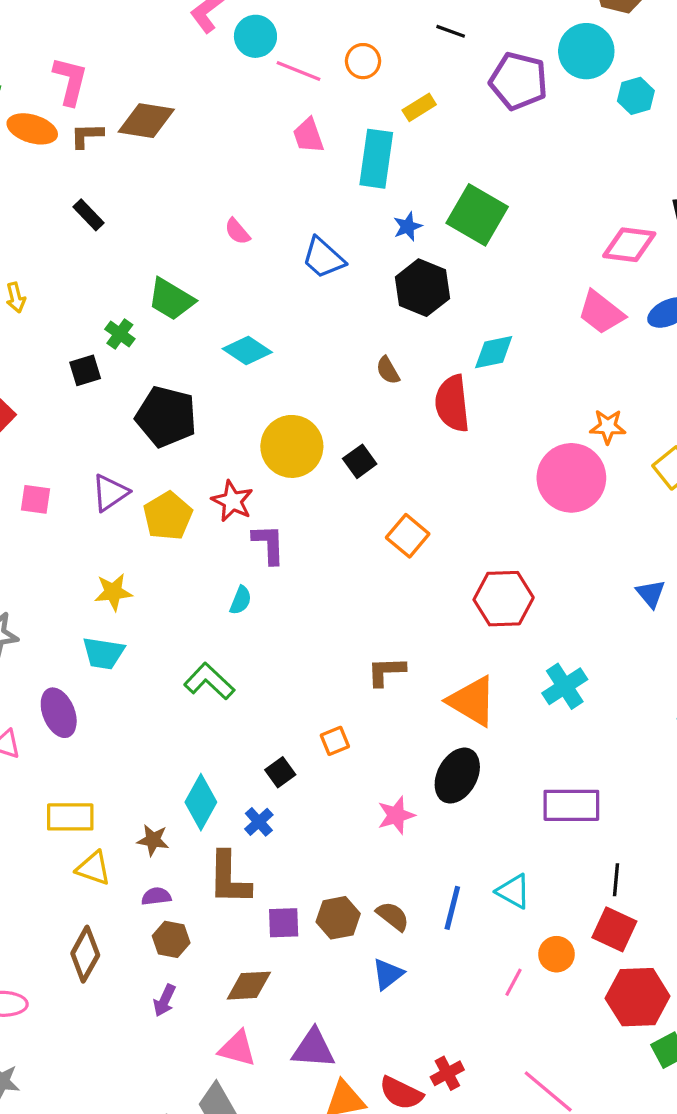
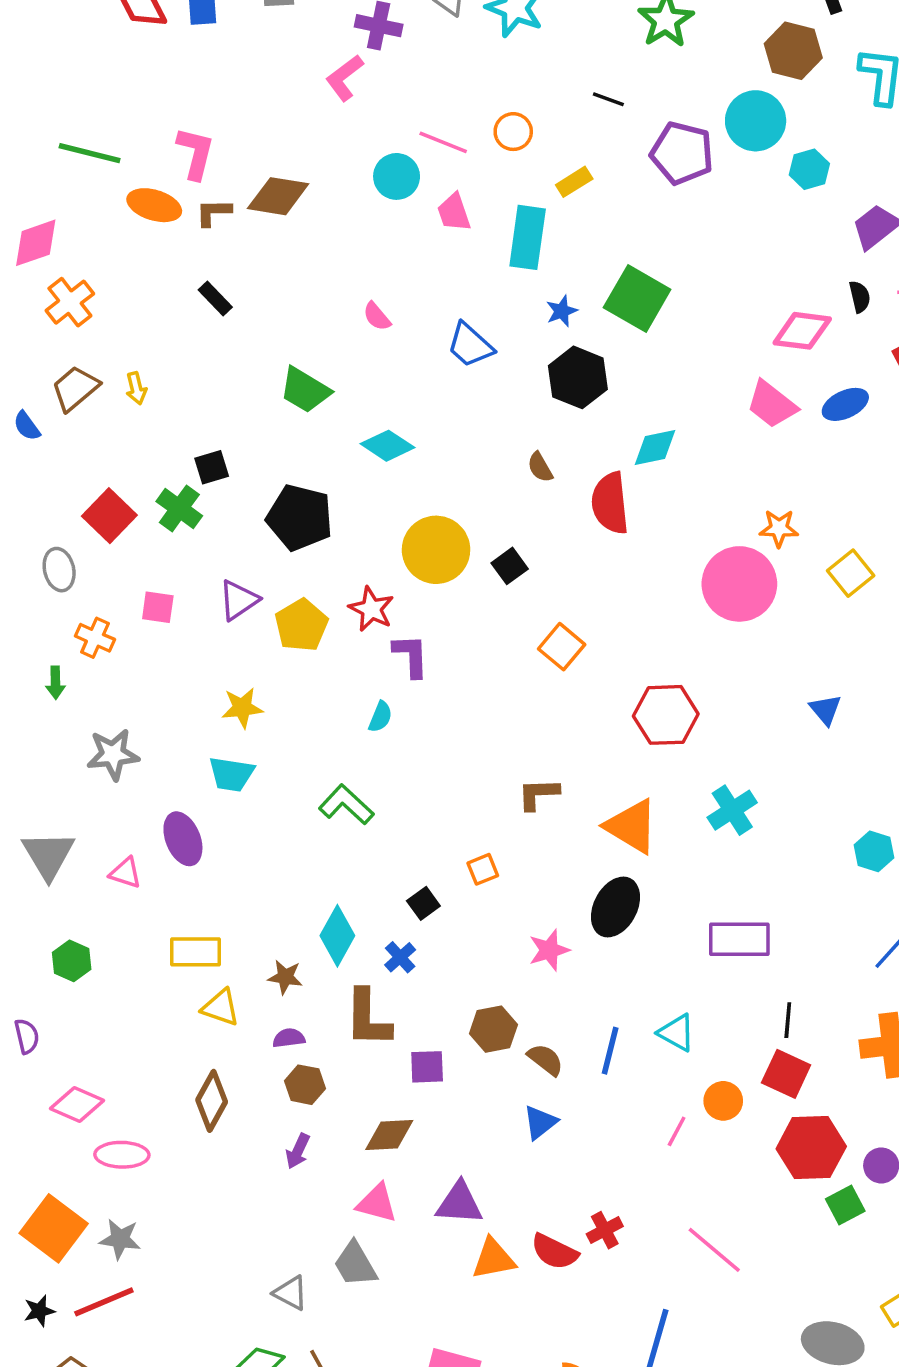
cyan circle: (255, 36) -> (397, 176), moved
green cross: (120, 334) -> (179, 509), moved, size x1.4
brown hexagon: (338, 918) -> (493, 1029), moved

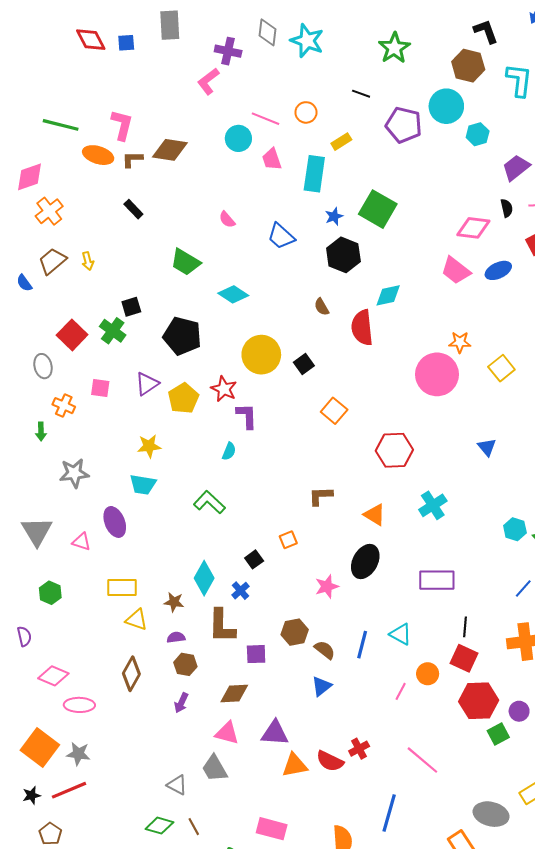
orange triangle: (632, 826) -> (375, 515), size x0.7

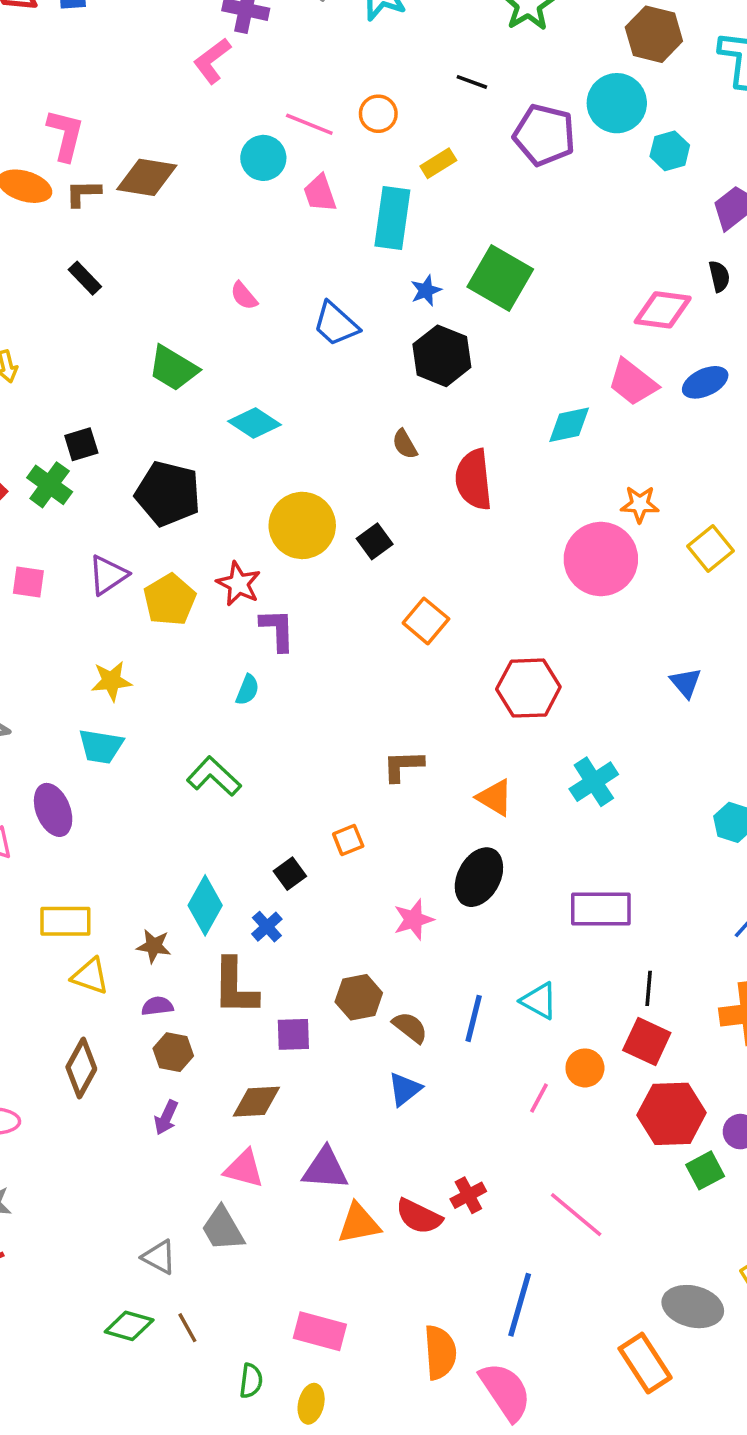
cyan diamond: (388, 295) -> (569, 425), moved

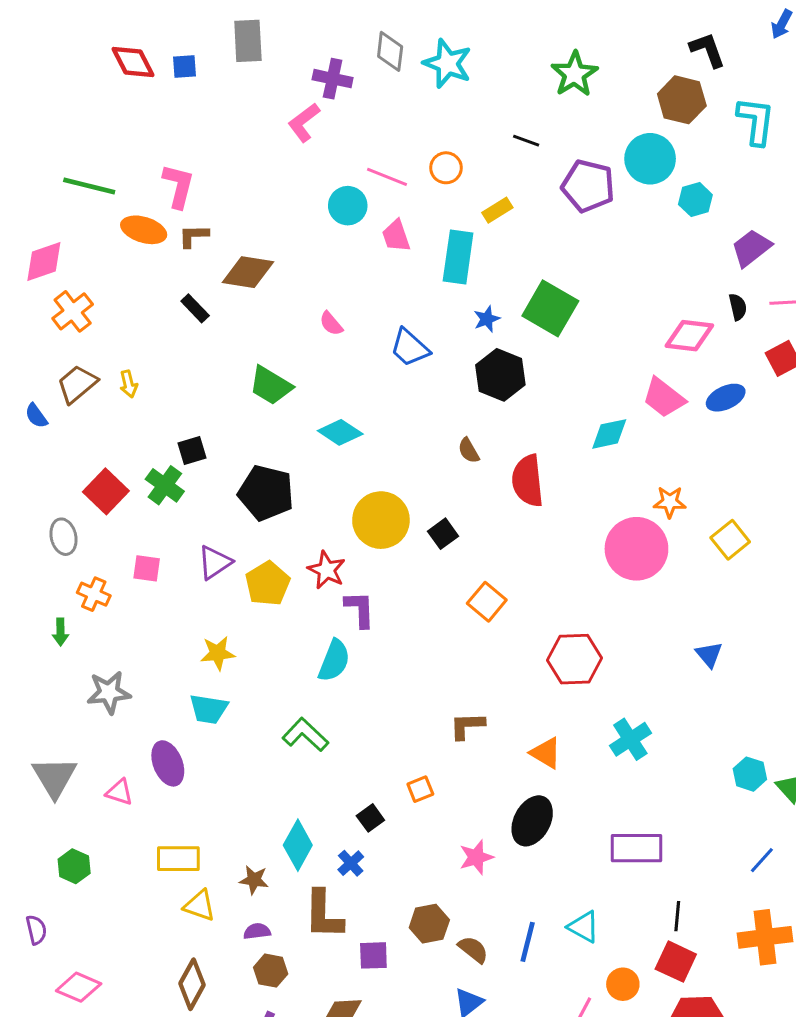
brown diamond: (147, 177) -> (248, 272), moved
cyan semicircle: (247, 690) -> (334, 661), size x1.6

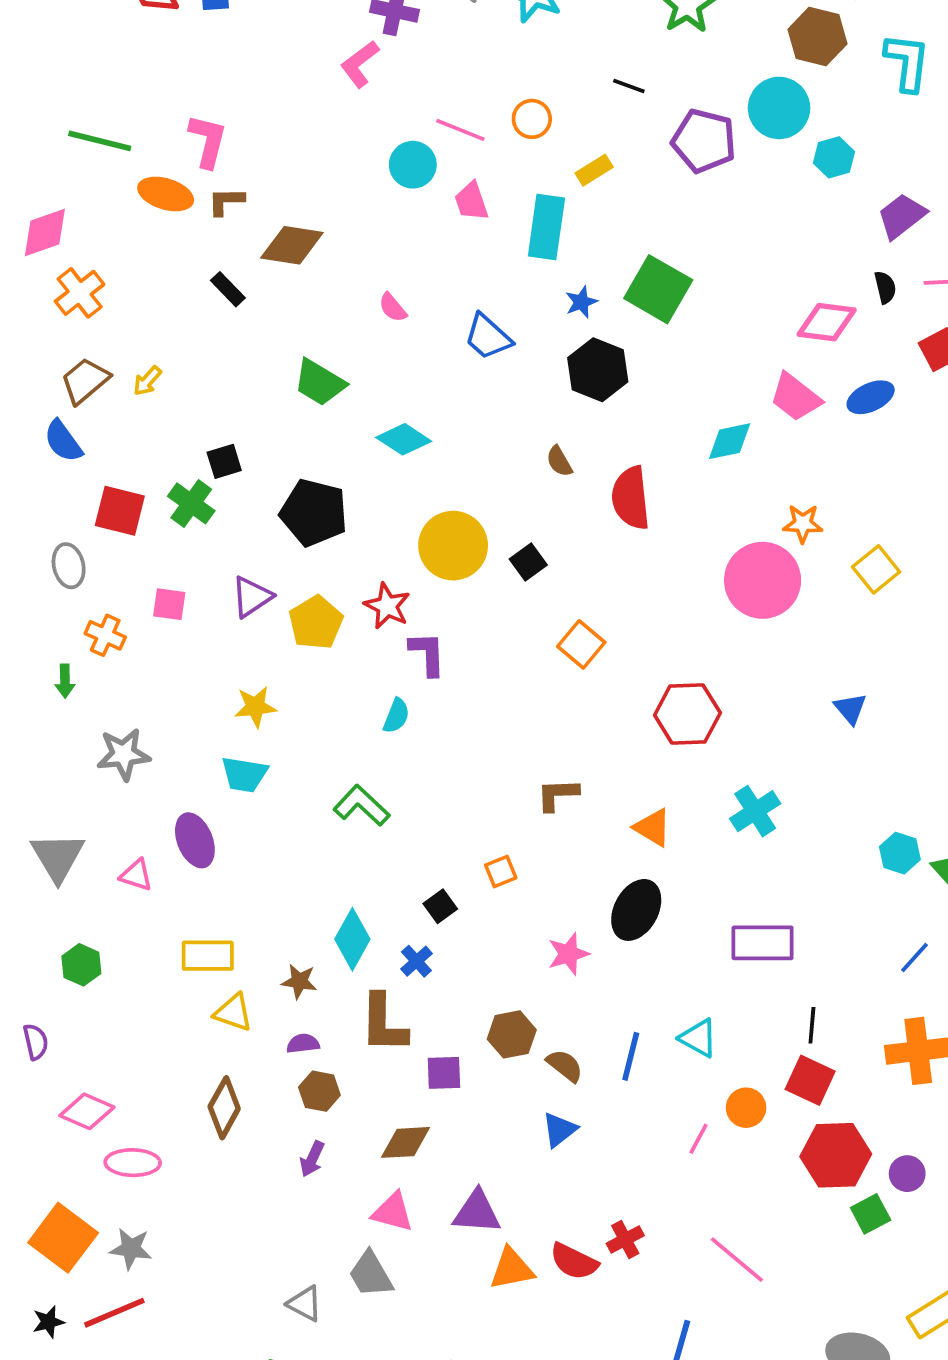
yellow arrow: (129, 384) -> (147, 381), turned 56
blue semicircle: (36, 416) -> (63, 441), moved, size x1.4
red square: (106, 491) -> (120, 511), turned -30
cyan semicircle: (334, 661) -> (396, 716), size x0.7

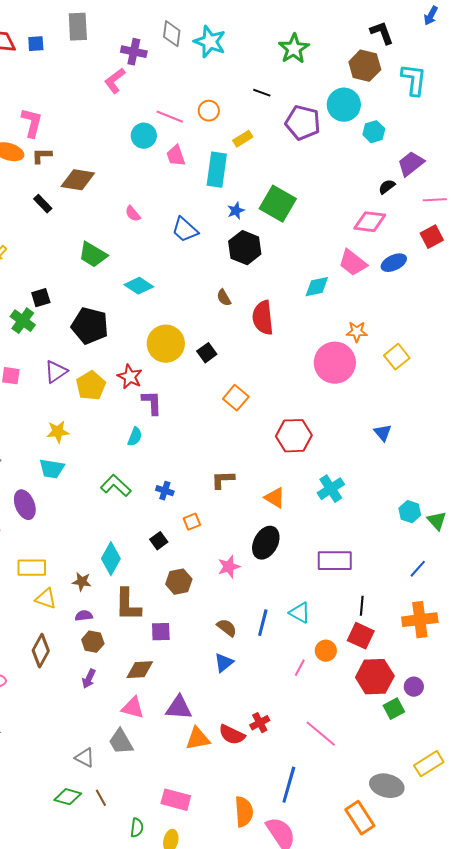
black semicircle: (885, 287) -> (387, 187), moved, turned -114
blue cross: (416, 961) -> (165, 491), moved, turned -30
brown hexagon: (512, 1034) -> (179, 582), moved

